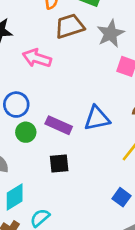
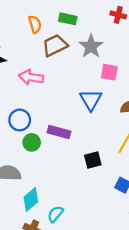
blue triangle: (97, 118) -> (91, 100), moved, turned -40
black square: (59, 164) -> (93, 160), moved

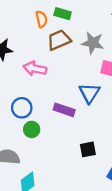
green rectangle: (68, 19) -> (63, 14), moved
gray star: (91, 46) -> (93, 43), turned -30
purple rectangle: (59, 132) -> (64, 110), moved

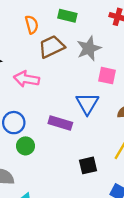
green rectangle: (63, 14) -> (67, 16), moved
gray star: (93, 43) -> (89, 48), turned -30

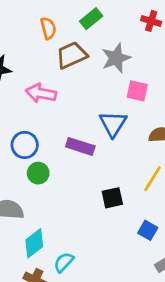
green rectangle: (67, 16) -> (91, 19), turned -54

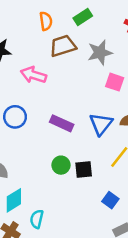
blue triangle: (113, 124) -> (101, 124), moved
green circle: (38, 173) -> (61, 165), moved
cyan semicircle: (64, 262) -> (37, 219), turned -36

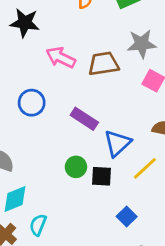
brown trapezoid: (63, 46) -> (104, 64), moved
blue triangle: (101, 124) -> (117, 143), moved

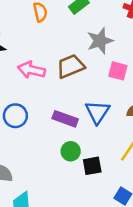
blue triangle: (117, 143) -> (97, 112), moved
green circle: (76, 167) -> (71, 151), moved

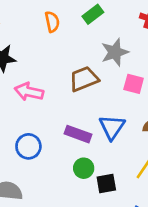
pink arrow: (32, 70) -> (29, 92), moved
blue circle: (15, 116) -> (28, 146), moved

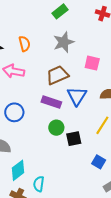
orange semicircle: (52, 22) -> (24, 44), moved
gray star: (115, 52) -> (64, 42), moved
brown trapezoid: (84, 79) -> (57, 75), moved

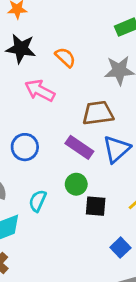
orange semicircle: (24, 44) -> (65, 57), turned -49
cyan semicircle: (39, 184) -> (38, 201), moved

